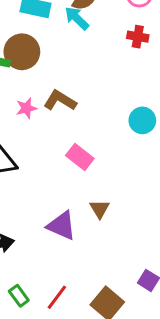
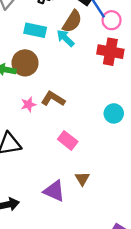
red cross: (138, 37) -> (110, 52), size x1.6

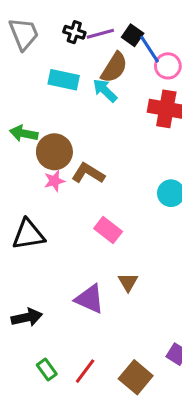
brown circle: (25, 63) -> (54, 152), moved

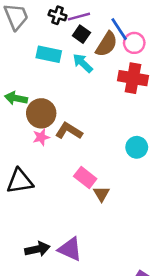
black square: (133, 35) -> (81, 34), moved
brown semicircle: (114, 67) -> (107, 44), moved
brown triangle: (128, 282) -> (102, 194), moved
purple triangle: (90, 299) -> (70, 249), moved
black arrow: (27, 317) -> (37, 249), moved

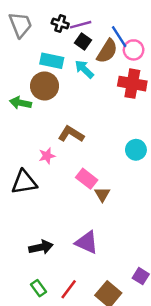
brown circle: (41, 113) -> (45, 86), moved
pink star: (41, 137) -> (47, 156), moved
purple triangle: (70, 249) -> (87, 242), moved

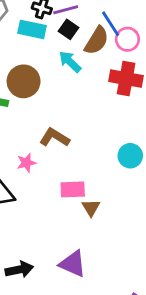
cyan rectangle: (52, 61) -> (32, 29), moved
pink rectangle: (87, 179) -> (73, 189), turned -40

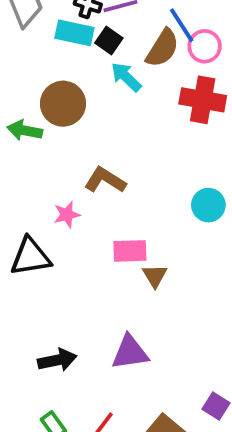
black square: (68, 29) -> (109, 41), moved
purple triangle: (73, 264) -> (130, 352), turned -32

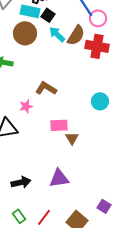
brown semicircle: (162, 48) -> (76, 35), moved
brown circle: (63, 104) -> (25, 33), moved

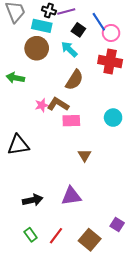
black square: (48, 15) -> (78, 30), moved
brown semicircle: (76, 35) -> (74, 80), moved
pink star: (26, 106) -> (42, 105), moved
pink rectangle: (59, 125) -> (71, 121), moved

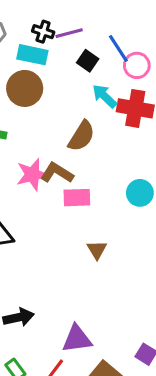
cyan arrow: (69, 49) -> (105, 96), moved
pink star: (42, 105) -> (32, 174), size x1.5
purple triangle: (71, 196) -> (77, 339), moved

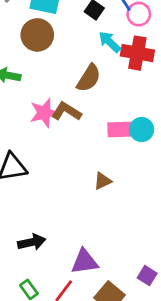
pink rectangle: (77, 198) -> (119, 130), moved
brown triangle: (97, 250) -> (103, 181), turned 36

